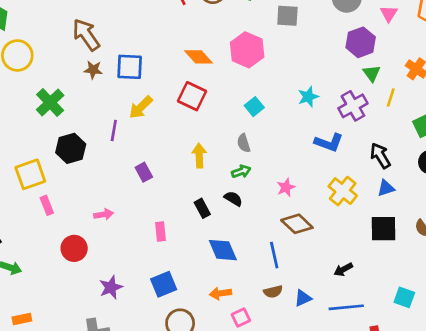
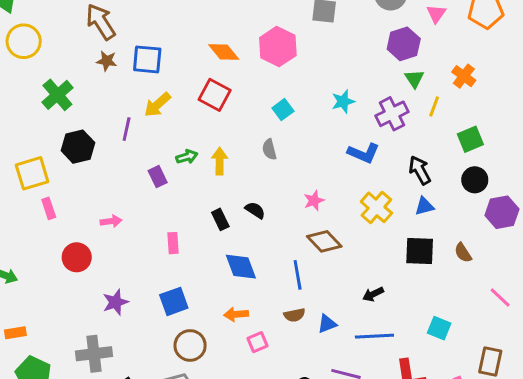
green arrow: (241, 172) -> (187, 157), moved

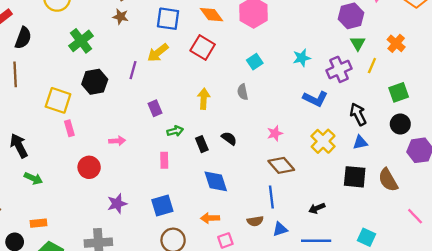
blue square: (147, 59) -> (168, 19), moved
green arrow: (187, 157) -> (175, 131), moved
yellow square: (32, 173) -> (58, 100), turned 32
brown semicircle: (463, 253) -> (388, 180), size x1.5
blue line: (298, 275) -> (271, 197), moved

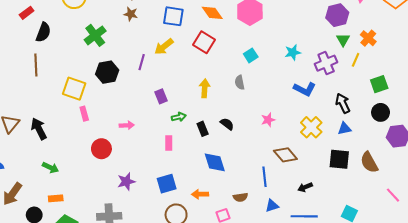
orange cross: (396, 43) -> (368, 38), moved
brown diamond: (281, 165) -> (285, 155), moved
green arrow: (33, 178) -> (50, 168), moved
orange arrow: (210, 218) -> (200, 194), moved
brown semicircle: (255, 221) -> (240, 197), moved

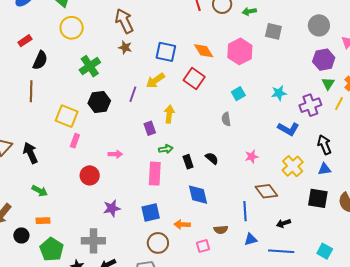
yellow arrow: (205, 88) -> (169, 114), moved
pink rectangle: (84, 114) -> (75, 141), turned 32
pink rectangle: (169, 143) -> (155, 174), size x1.6

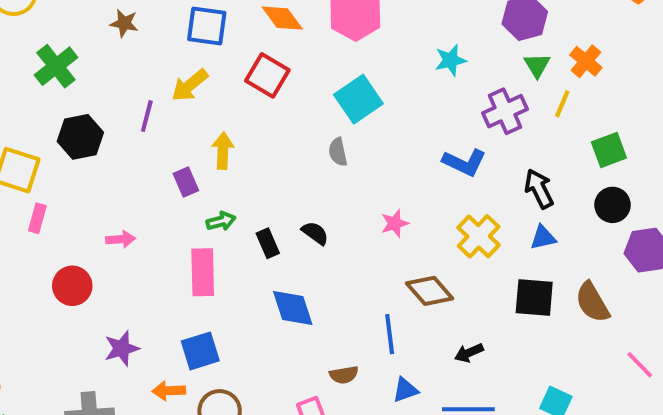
cyan star: (279, 93) -> (451, 60), moved
cyan square: (238, 94) -> (358, 99), size x1.6
orange arrow: (182, 225) -> (169, 391), moved

